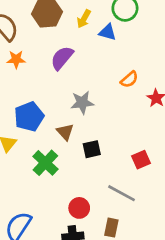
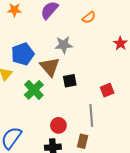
orange semicircle: (129, 79) -> (89, 17), moved
brown triangle: (65, 132) -> (50, 67), size x1.5
gray line: (121, 193) -> (91, 115), turned 55

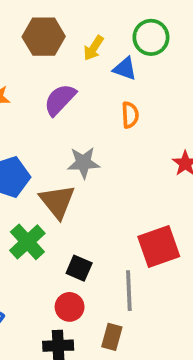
orange semicircle: (89, 17) -> (130, 115), turned -56
black square: (70, 81) -> (79, 268), moved, turned 32
red square: (107, 90) -> (159, 246), size x1.6

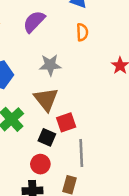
brown triangle: (57, 201) -> (46, 99), moved
red square: (159, 246) -> (66, 122), moved, size x0.7

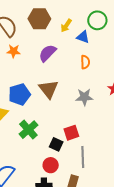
gray star: (50, 65) -> (84, 97), moved
brown triangle: (46, 99) -> (49, 89), moved

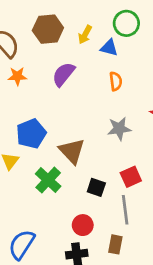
brown triangle: (49, 89) -> (72, 151), moved
red square: (71, 133) -> (131, 177), moved
black square: (56, 144) -> (96, 187), moved

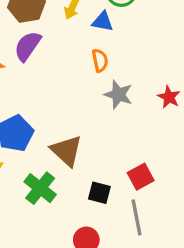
purple semicircle: (63, 74) -> (28, 46), moved
orange semicircle: (116, 81) -> (100, 60), moved
gray star: (119, 129) -> (118, 95), moved, turned 30

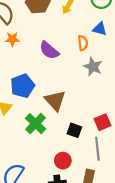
blue triangle: (103, 22) -> (100, 29), moved
purple semicircle: (28, 46) -> (49, 50), moved, turned -90

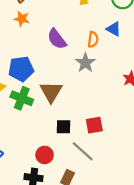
gray star: (93, 67) -> (85, 63), moved
green cross: (36, 124) -> (22, 98), moved, turned -35
black square: (74, 130) -> (64, 127), turned -32
gray line: (97, 149) -> (83, 151), turned -55

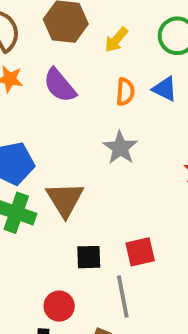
purple semicircle: (57, 39) -> (60, 85), moved
orange semicircle: (93, 39) -> (125, 92), moved
gray line: (83, 151) -> (123, 297), turned 40

